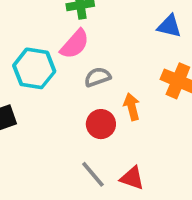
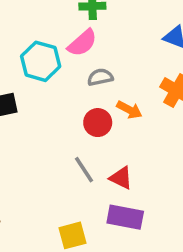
orange arrow: (132, 107) -> (129, 110), turned 125

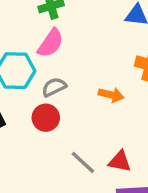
gray semicircle: (100, 77) -> (54, 87), moved
red circle: (98, 123) -> (46, 118), moved

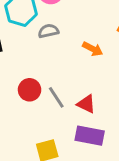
red circle: (46, 118) -> (30, 90), moved

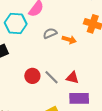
gray semicircle: (48, 31) -> (50, 33), moved

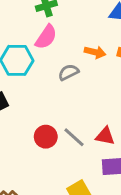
orange arrow: (69, 40) -> (95, 52), moved

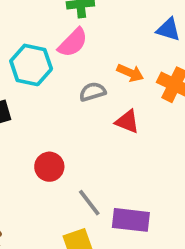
red triangle: (105, 136) -> (127, 122), moved
gray line: (74, 137) -> (89, 203), moved

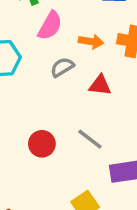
pink semicircle: (73, 43) -> (50, 26), moved
gray line: (89, 203) -> (90, 139), moved

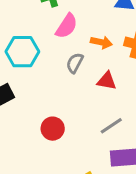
gray semicircle: (62, 67) -> (75, 63), turned -35
gray line: (90, 139) -> (111, 126), moved, turned -75

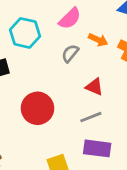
red triangle: (107, 81) -> (94, 87), moved
red circle: (53, 129) -> (37, 108), size x1.5

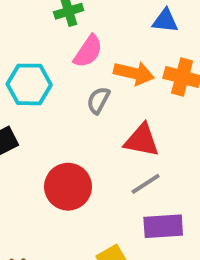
orange arrow: (98, 40) -> (134, 73), size x1.4
red triangle: (94, 87) -> (142, 140), size x1.4

